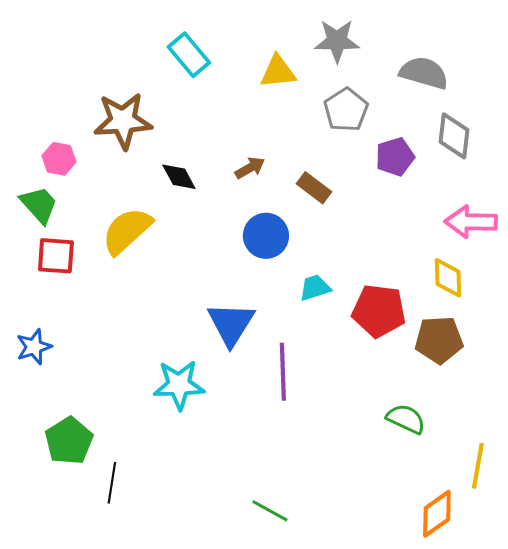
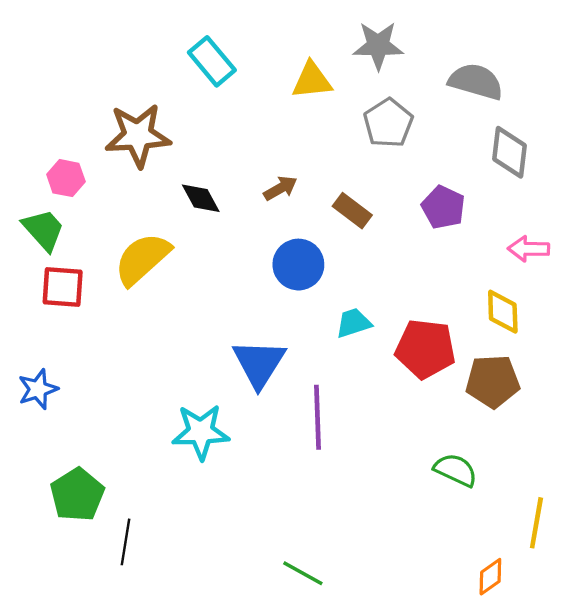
purple pentagon: (395, 157) -> (443, 207), moved, turned -30
pink arrow: (471, 222) -> (529, 249), size x0.7
orange diamond: (437, 514) -> (490, 577), size x0.7

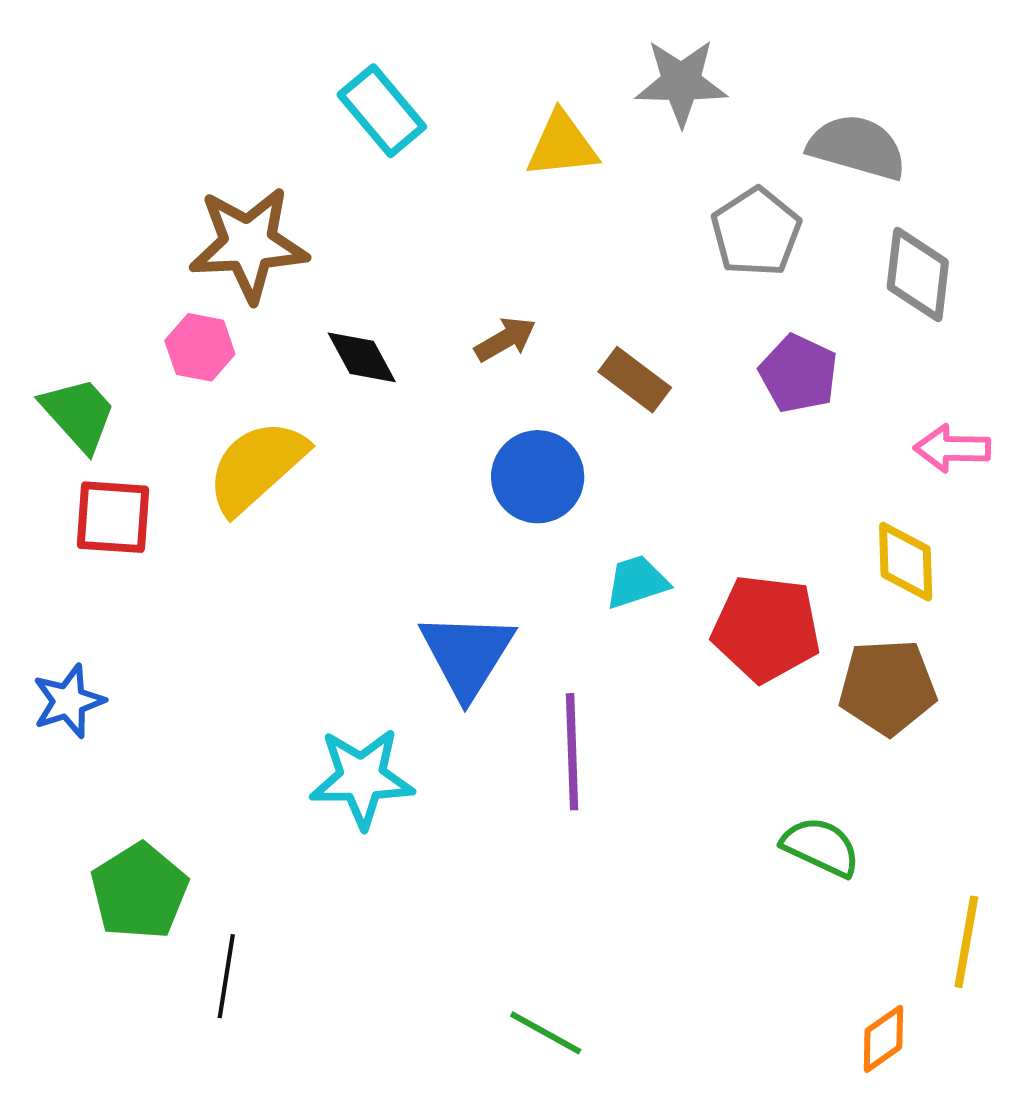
gray pentagon: (388, 123) -> (756, 232), moved
pink hexagon: (66, 178) -> (200, 347), moved

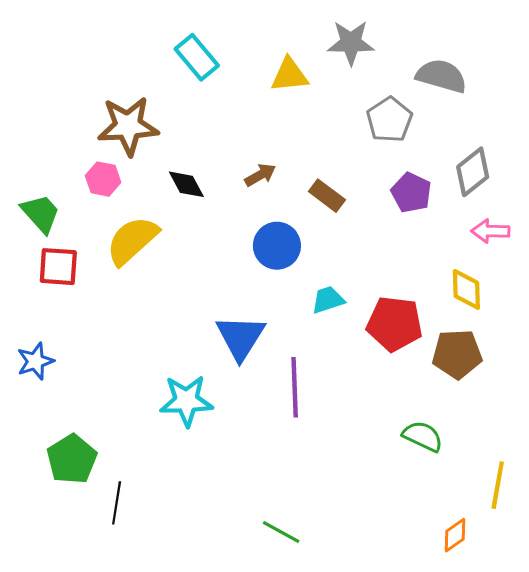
gray diamond: (918, 275) -> (473, 172), moved, turned 45

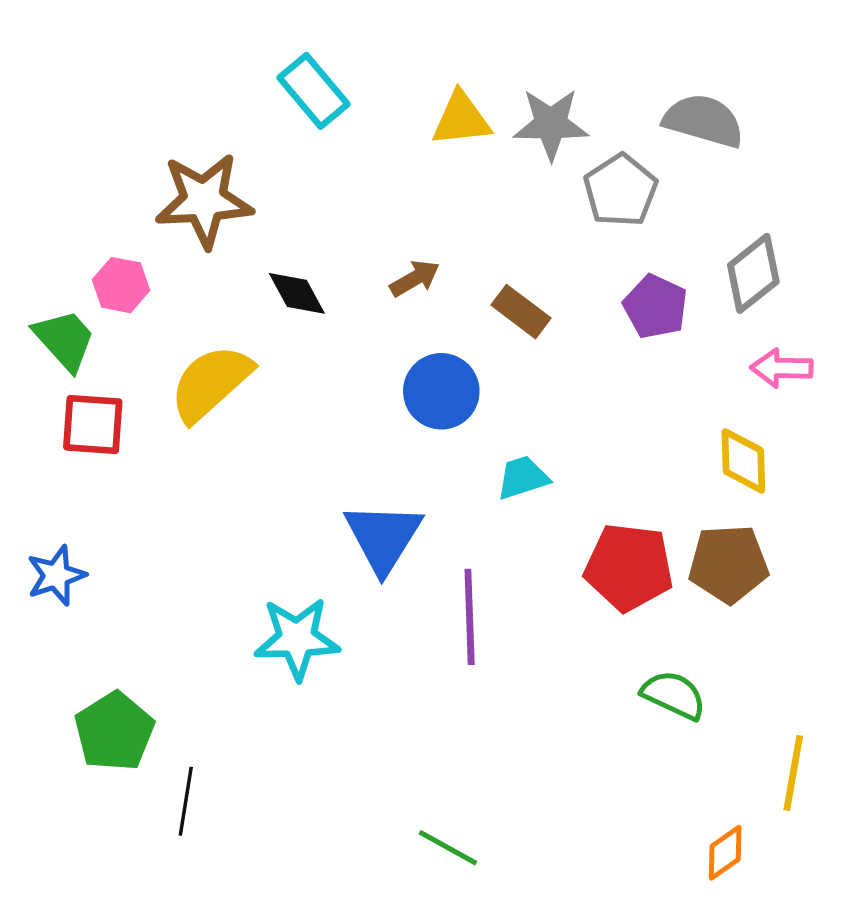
gray star: (351, 43) -> (551, 124), moved
pink hexagon: (103, 179) -> (121, 285), moved
red pentagon: (395, 324) -> (629, 567), moved

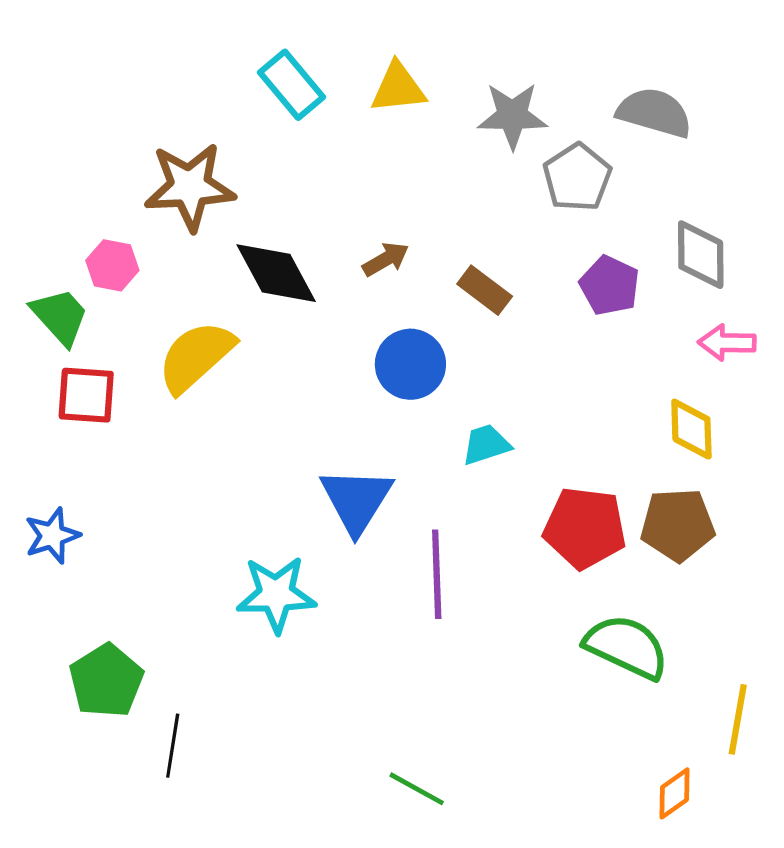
yellow triangle: (461, 119) -> (398, 88), moved
gray diamond: (753, 273) -> (701, 255), turned -52
black diamond: (297, 293) -> (276, 273), size x1.5
green semicircle: (674, 695) -> (627, 647), size x1.4

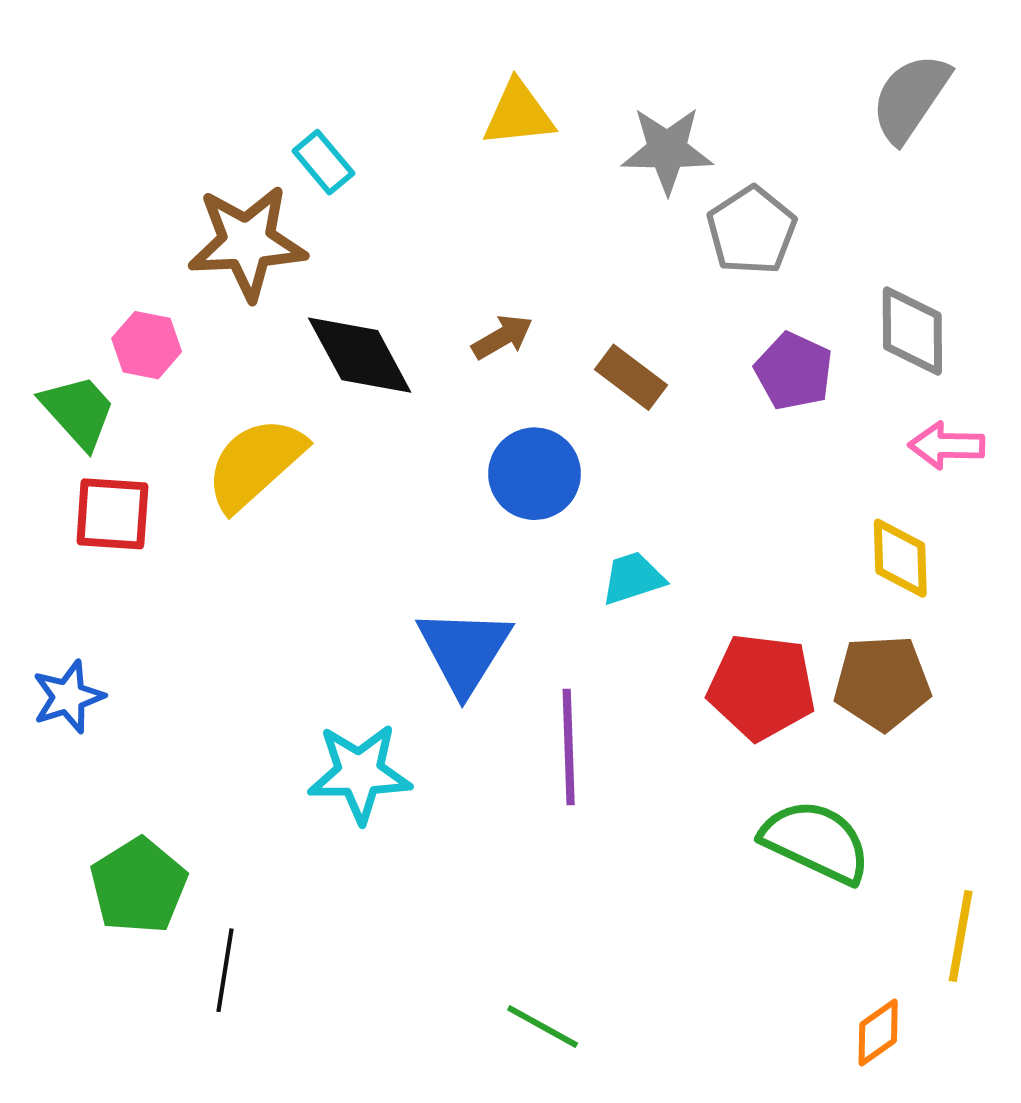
cyan rectangle: (292, 85) -> (323, 162), moved, size x0.7
gray semicircle: (654, 113) -> (910, 98), moved, turned -72

